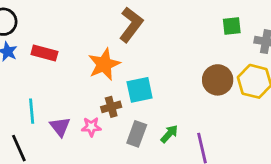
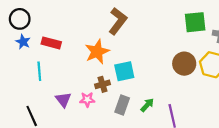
green square: (232, 26) -> (195, 22), size x1.5
cyan line: (32, 111) -> (39, 71), moved

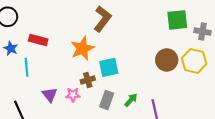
blue star: (23, 42) -> (11, 48), moved

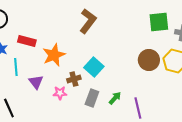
orange star: (82, 48) -> (54, 55), moved
cyan square: (109, 67) -> (94, 67), turned -36
purple triangle: (50, 95) -> (36, 82), moved

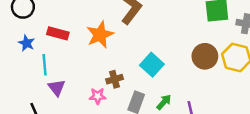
orange star: (54, 55) -> (100, 35), moved
cyan square: (94, 67) -> (152, 65), moved
purple triangle: (36, 82) -> (57, 88), moved

